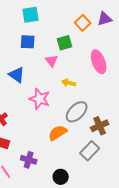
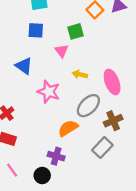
pink ellipse: (99, 62) -> (112, 82), moved
purple cross: (29, 160) -> (56, 156), moved
black circle: (61, 177) -> (42, 175), moved

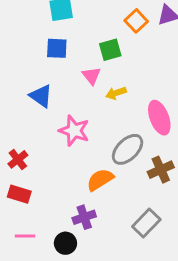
yellow arrow: (80, 74) -> (116, 93), moved, turned -32
gray rectangle: (102, 148) -> (146, 223), moved
purple cross: (56, 156) -> (84, 217), turned -35
pink line: (12, 170) -> (25, 236), turned -56

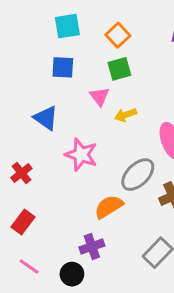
orange square: (136, 21) -> (118, 35), moved
red cross: (18, 159) -> (21, 173), moved
red rectangle: (19, 194) -> (23, 222), turned -70
pink line: (25, 236) -> (29, 266), turned 36

